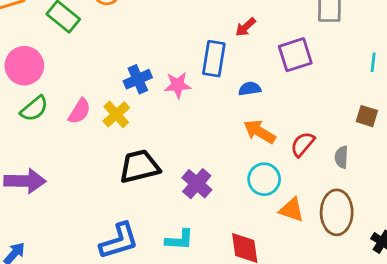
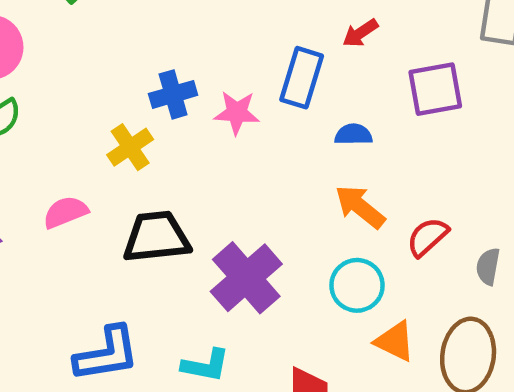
pink semicircle: (79, 111) -> (65, 212), moved, turned -152
purple cross: (197, 184) -> (246, 278), size x1.4

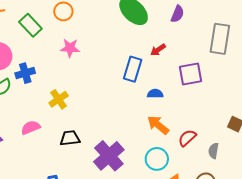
blue cross: (173, 94) -> (25, 73), moved
pink star: (237, 113) -> (70, 48), moved
black trapezoid: (156, 237) -> (70, 138), size x0.7

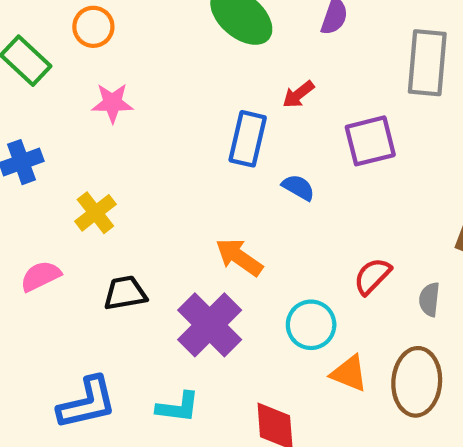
blue semicircle: (155, 94) -> (298, 187), turned 35
orange arrow: (158, 125) -> (239, 257), moved

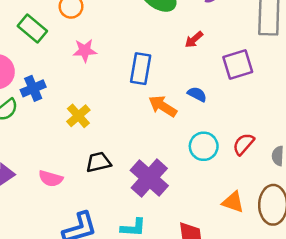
blue rectangle: (248, 139) -> (141, 69), moved
orange arrow: (239, 257) -> (163, 106), moved
pink semicircle: (41, 276) -> (51, 179), moved, turned -135
cyan circle: (311, 325) -> (204, 146), moved

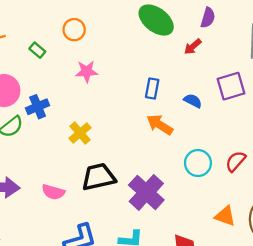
green rectangle: (32, 29) -> (37, 50), size x0.6
red arrow: (194, 39) -> (193, 47), moved
blue rectangle: (141, 69) -> (152, 89), moved, size x0.7
blue semicircle: (197, 94) -> (193, 101), moved
black trapezoid: (98, 162) -> (98, 177), size x1.4

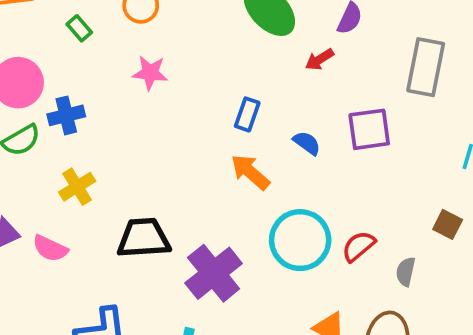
yellow cross: (80, 133) -> (77, 187), moved
cyan circle: (198, 163) -> (300, 240), size x1.4
pink semicircle: (53, 192) -> (50, 248), moved

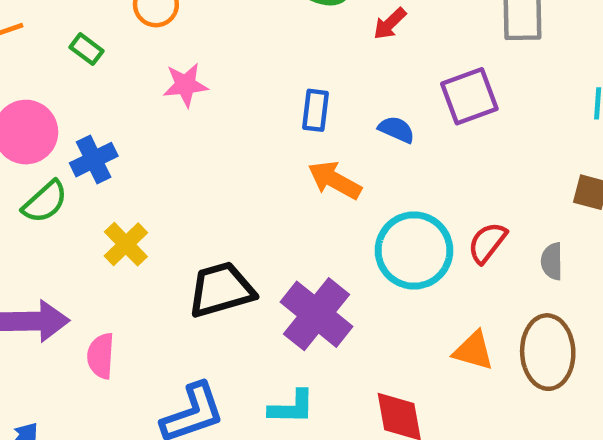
pink semicircle: (50, 248) -> (101, 356), moved, turned 81

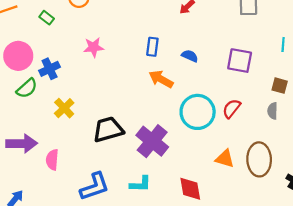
pink star: (185, 85) -> (94, 47), moved
purple square: (469, 96) -> (240, 61), moved, turned 30
gray semicircle: (552, 261) -> (273, 111), moved

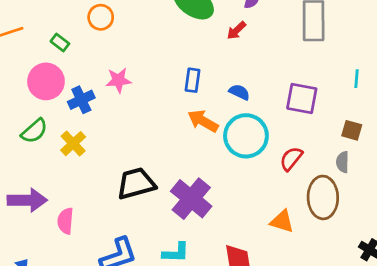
pink circle: (18, 56) -> (46, 81), moved
blue cross: (50, 69) -> (81, 100), moved
yellow cross: (64, 108) -> (73, 144), moved
cyan circle: (198, 112) -> (246, 136), moved
brown ellipse: (259, 159) -> (323, 197), moved

